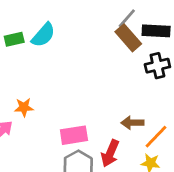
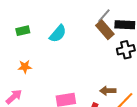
cyan semicircle: (43, 35) -> (58, 34), moved
orange star: (24, 107) -> (25, 67), moved

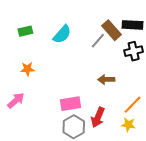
gray line: (104, 16) -> (98, 41), moved
brown arrow: (108, 91) -> (106, 80), moved

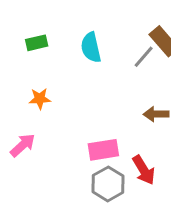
cyan semicircle: (62, 34) -> (91, 47), turned 126
red arrow: (98, 117) -> (144, 170), turned -54

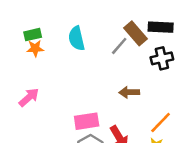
orange star: (40, 99) -> (35, 48), moved
pink arrow: (23, 145) -> (29, 97), moved

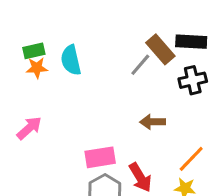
cyan semicircle: (77, 38) -> (71, 60), moved

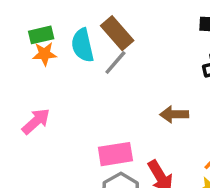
brown rectangle: (160, 49) -> (117, 33), moved
gray line: (140, 65) -> (115, 63), moved

